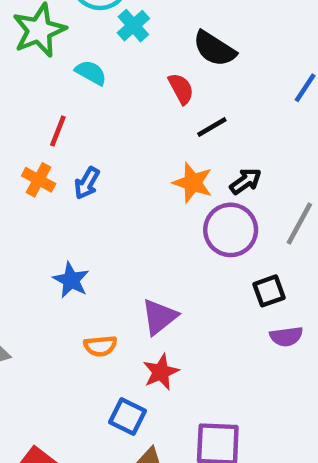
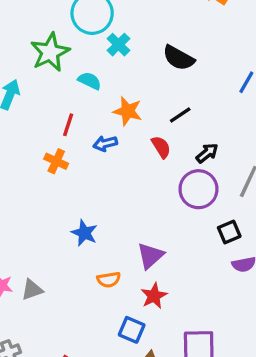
red semicircle: (181, 89) -> (161, 147), moved
blue arrow: (87, 183) -> (105, 143), moved, turned 50
orange star: (193, 183) -> (128, 111), moved

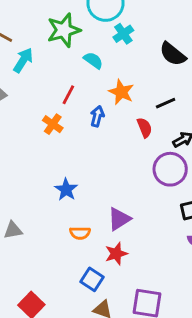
blue arrow: (105, 143) -> (97, 116), turned 108

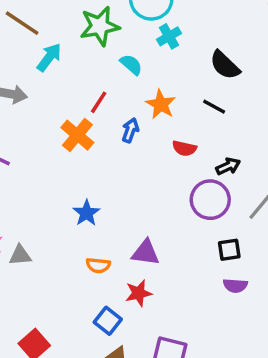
black line: (166, 103) -> (214, 107), moved, turned 48
orange cross: (53, 124) -> (77, 135), size x1.4
red semicircle: (144, 128) -> (184, 148), turned 120
purple triangle: (119, 219) -> (146, 253), turned 35

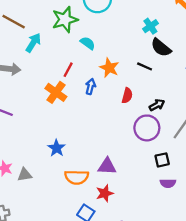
cyan cross: (169, 36) -> (150, 26), moved
black semicircle: (225, 65) -> (161, 48), moved
red semicircle: (184, 148) -> (127, 96), turned -84
blue star: (86, 213) -> (57, 148), moved
orange semicircle: (98, 265) -> (77, 177), size x1.5

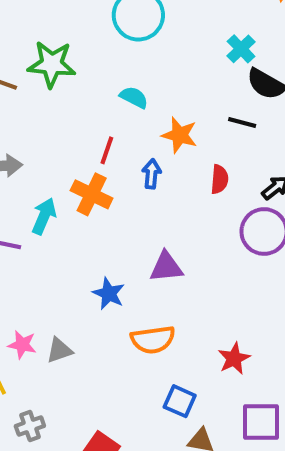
green star: (65, 20) -> (52, 64), moved, turned 30
cyan arrow: (33, 43) -> (44, 216), moved
purple triangle: (107, 166) -> (166, 267), moved
red star: (105, 193) -> (234, 358), moved

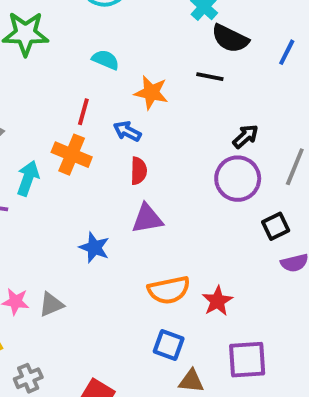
blue arrow: (152, 174) -> (127, 131), turned -64
red semicircle: (219, 179) -> (139, 171), moved
orange semicircle: (153, 340) -> (169, 290), moved

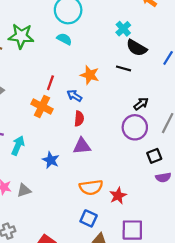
cyan semicircle: (106, 60) -> (64, 39), moved
cyan arrow: (28, 178) -> (18, 146), moved

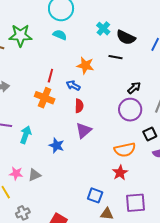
cyan cross: (123, 29) -> (103, 29), moved
purple triangle: (82, 146) -> (84, 130), turned -30
orange semicircle: (91, 187) -> (125, 150), moved

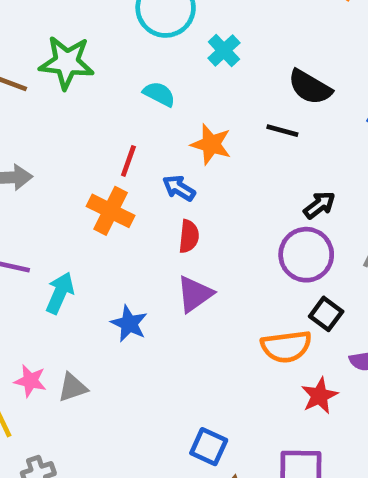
cyan cross: (103, 29) -> (224, 50), moved
cyan semicircle: (60, 35) -> (159, 94), moved
black square: (150, 134) -> (326, 314), moved, turned -32
red star: (120, 173) -> (319, 396), moved

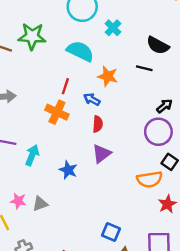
cyan semicircle: (159, 94) -> (80, 51), size x1.6

